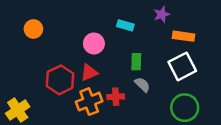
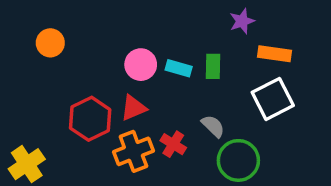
cyan rectangle: (125, 25) -> (179, 68), moved
green rectangle: (136, 62) -> (213, 66), moved
red cross: (116, 97) -> (173, 144), turned 35
green circle: (185, 108) -> (238, 160), moved

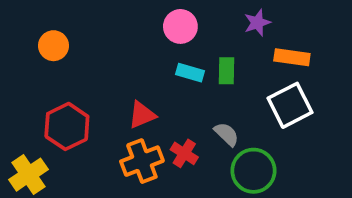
pink circle: (141, 65) -> (180, 26), moved
red hexagon: (90, 119) -> (67, 126), moved

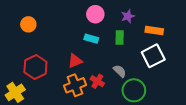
purple star: (257, 23) -> (128, 16), moved
cyan rectangle: (190, 73) -> (91, 39), moved

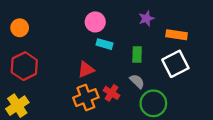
pink circle: (95, 14) -> (95, 22), moved
orange circle: (28, 24) -> (20, 28), moved
green rectangle: (120, 38) -> (137, 55), moved
red hexagon: (35, 67) -> (24, 66), moved

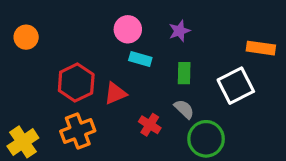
purple star: (146, 18) -> (179, 31), moved
orange rectangle: (177, 35) -> (261, 48), moved
red hexagon: (24, 66) -> (76, 83), moved
orange cross: (86, 98) -> (78, 131), moved

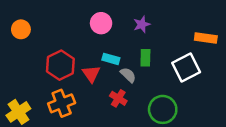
cyan rectangle: (140, 59) -> (111, 59), moved
red triangle: (115, 93) -> (91, 74), turned -42
gray semicircle: (184, 109) -> (128, 75), moved

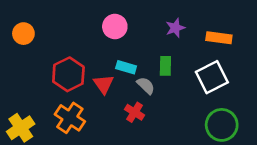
purple star: (142, 24) -> (175, 28), moved
orange rectangle: (206, 38) -> (219, 38), moved
orange cross: (62, 103) -> (70, 118), turned -35
green circle: (163, 109) -> (222, 125), moved

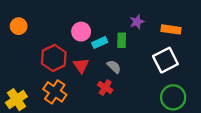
pink circle: (115, 27) -> (81, 32), moved
green rectangle: (165, 66) -> (122, 40), moved
cyan rectangle: (126, 67) -> (100, 43), moved, turned -40

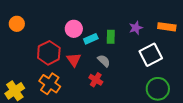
purple star: (137, 22) -> (136, 28), moved
orange rectangle: (171, 29) -> (167, 27), moved

